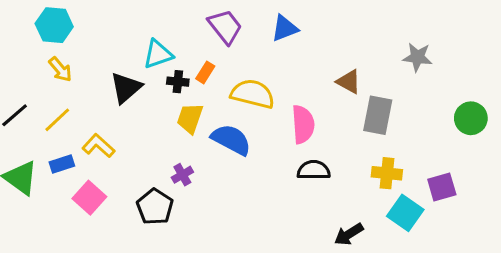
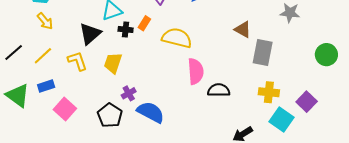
yellow trapezoid: (190, 118) -> (113, 63), moved
pink semicircle: (303, 124) -> (196, 71), moved
blue semicircle: (231, 140) -> (151, 112), moved
yellow L-shape: (98, 146) -> (77, 61), moved, turned 30
purple square: (442, 187) -> (307, 102), turned -30

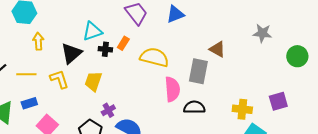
yellow arrow: (45, 21) -> (38, 41), moved, turned -144
gray rectangle: (263, 53) -> (198, 71), moved
green circle: (326, 55) -> (297, 56), moved
yellow line: (43, 56) -> (26, 74), turned 42
purple square: (307, 102) -> (278, 101), moved, turned 30

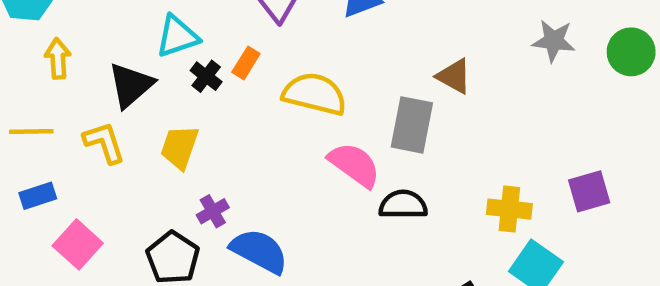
black cross: (105, 49) -> (206, 76), turned 32
green circle: (297, 56) -> (631, 52), moved
pink semicircle: (172, 89) -> (354, 165), turned -50

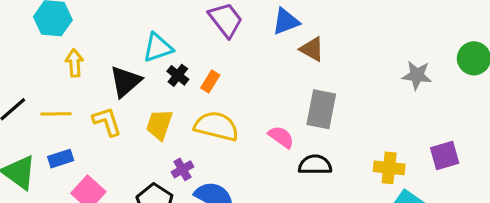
gray star: (554, 41) -> (417, 75), moved
orange rectangle: (246, 63) -> (210, 81), moved
brown triangle: (454, 76) -> (312, 49), moved
yellow semicircle: (315, 94) -> (216, 126), moved
pink semicircle: (354, 165) -> (281, 137), size x0.7

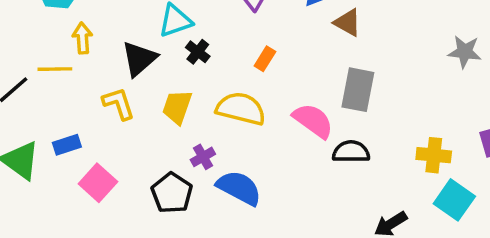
orange rectangle: (210, 81) -> (265, 59), moved
yellow line: (56, 114) -> (55, 69), moved
pink semicircle: (281, 137) -> (313, 121), size x1.4

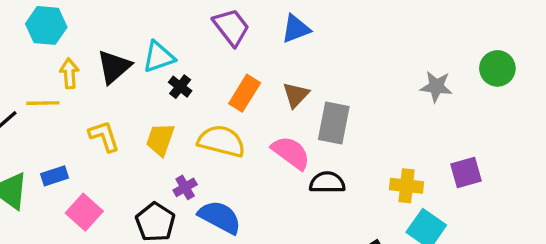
brown triangle: (348, 23) -> (296, 95), moved, turned 44
black triangle: (139, 59) -> (114, 67), moved
orange rectangle: (265, 59) -> (245, 93), size x1.5

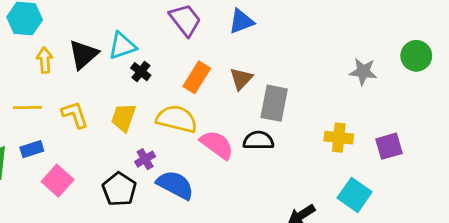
yellow line: (43, 103) -> (27, 107), moved
pink semicircle: (291, 153) -> (217, 145), moved
black semicircle: (327, 182) -> (258, 140), moved
yellow cross: (407, 186) -> (339, 138), moved

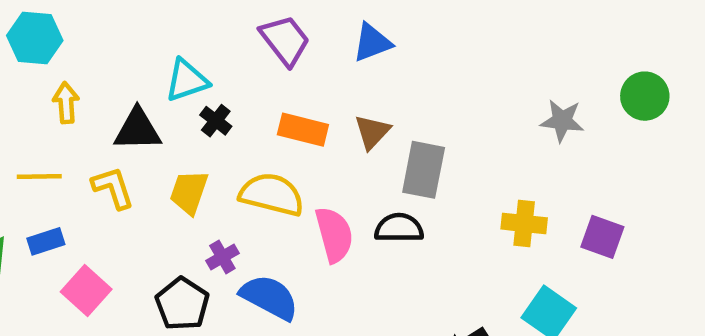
black triangle: (83, 54) -> (138, 130), moved, turned 40
orange rectangle: (197, 77) -> (303, 130), turned 72
pink semicircle: (217, 145) -> (334, 235), turned 39
purple square: (389, 146) -> (602, 237), turned 36

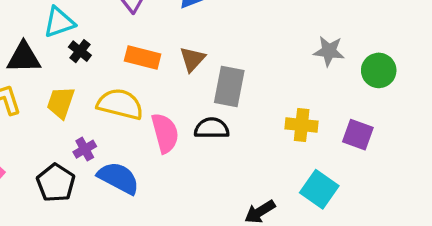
green circle: (645, 96) -> (379, 70), moved

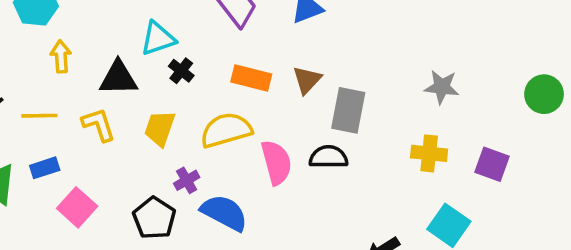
gray star: (329, 51) -> (442, 87), moved
green circle: (379, 70) -> (544, 94), moved
yellow semicircle: (120, 104) -> (226, 130), turned -30

